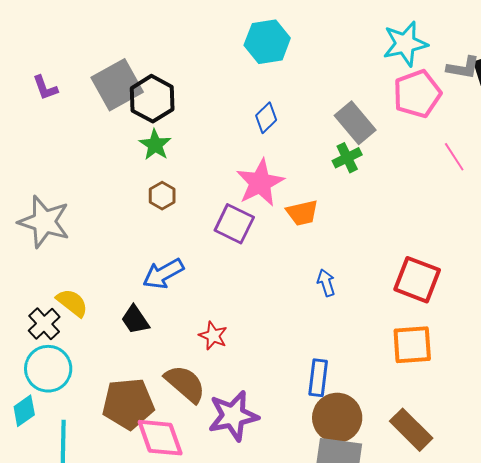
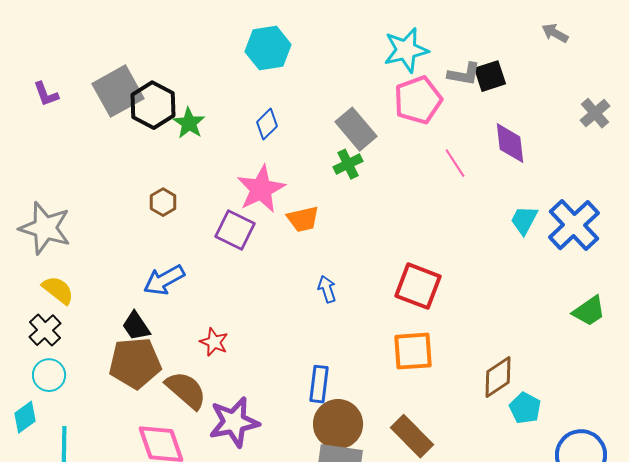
green star: (155, 145) -> (189, 123), moved
yellow semicircle: (72, 303) -> (58, 290), moved
cyan circle: (48, 369) -> (49, 375), size x0.7
brown pentagon: (128, 404) -> (135, 363), moved

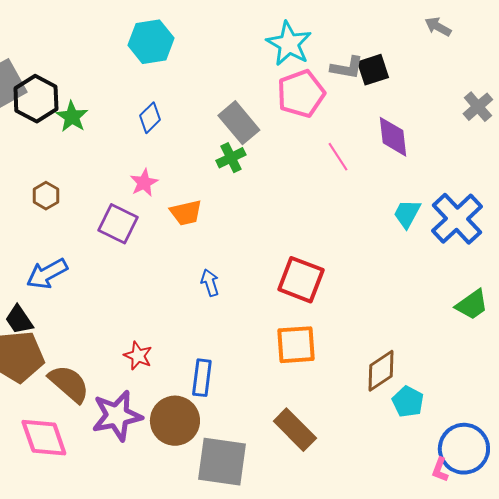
cyan star: (406, 50) -> (289, 44), turned -30
pink star: (261, 189) -> (144, 183), size x0.6
red star: (214, 342) -> (138, 356), moved
brown circle: (338, 424) -> (175, 421), moved

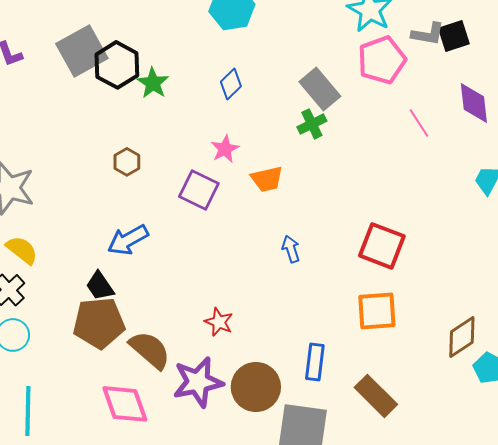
blue rectangle: (202, 378) -> (315, 362), moved

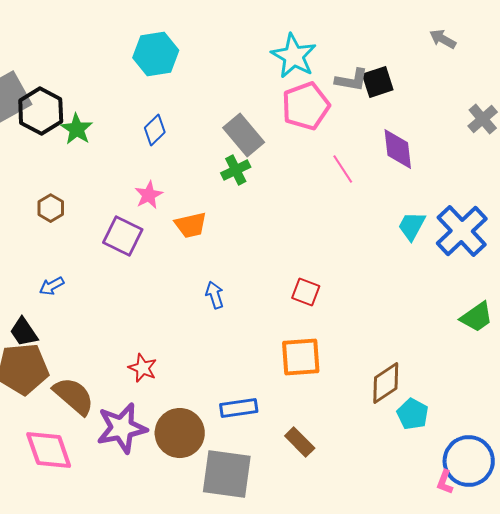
blue arrow: (128, 240) -> (52, 286), size x0.6
red square: (382, 246) -> (306, 292), size x0.6
blue rectangle: (315, 362) -> (239, 408), turned 75
brown rectangle: (376, 396) -> (300, 442), size x0.7

